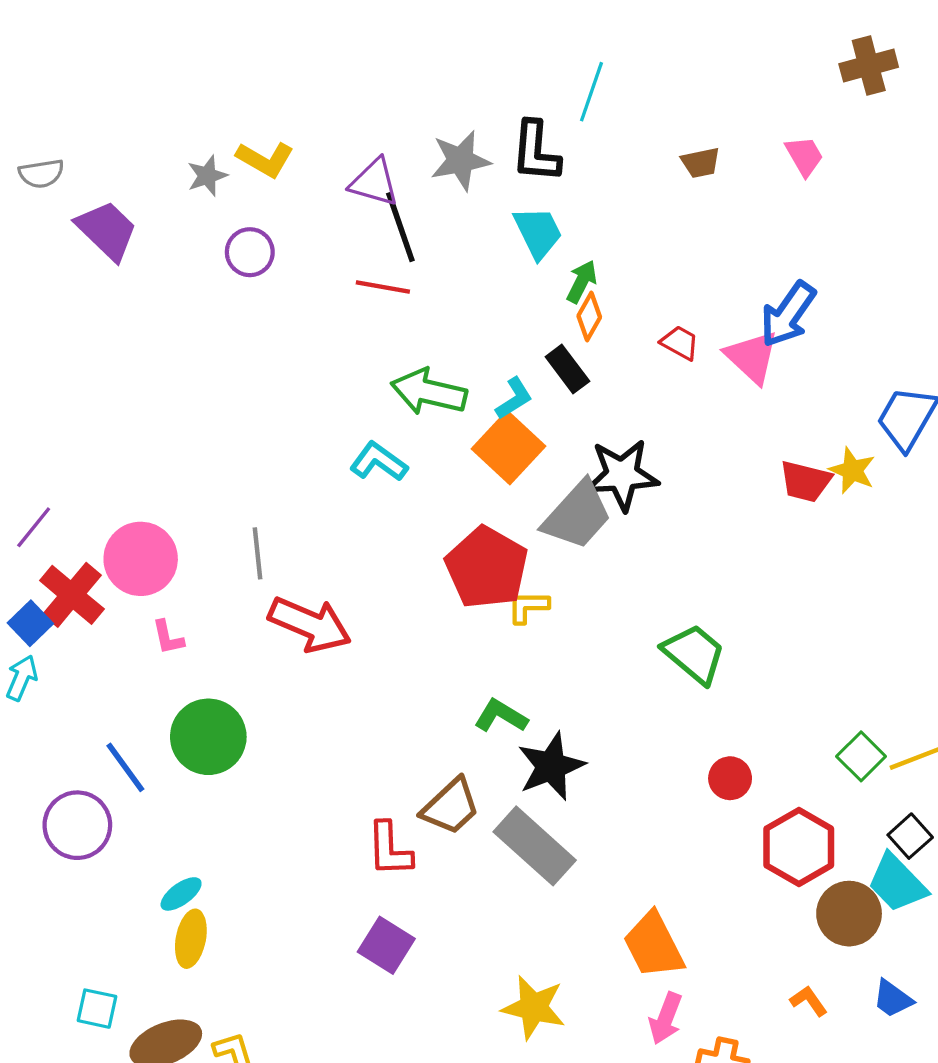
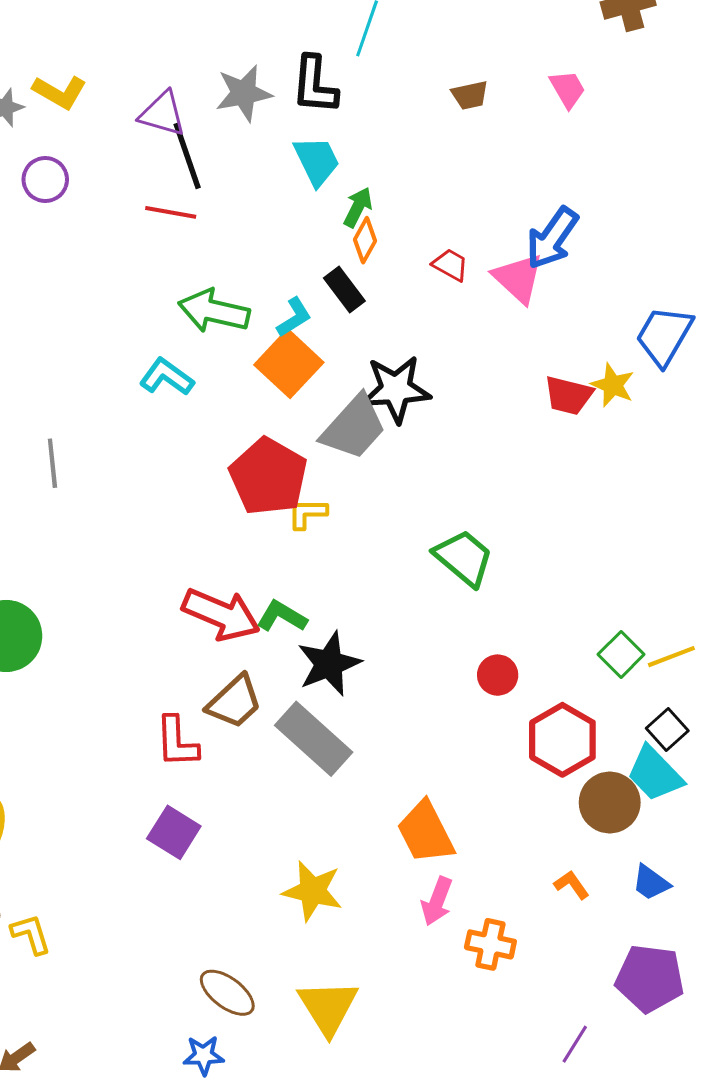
red arrow: (310, 624) -> (221, 614), moved

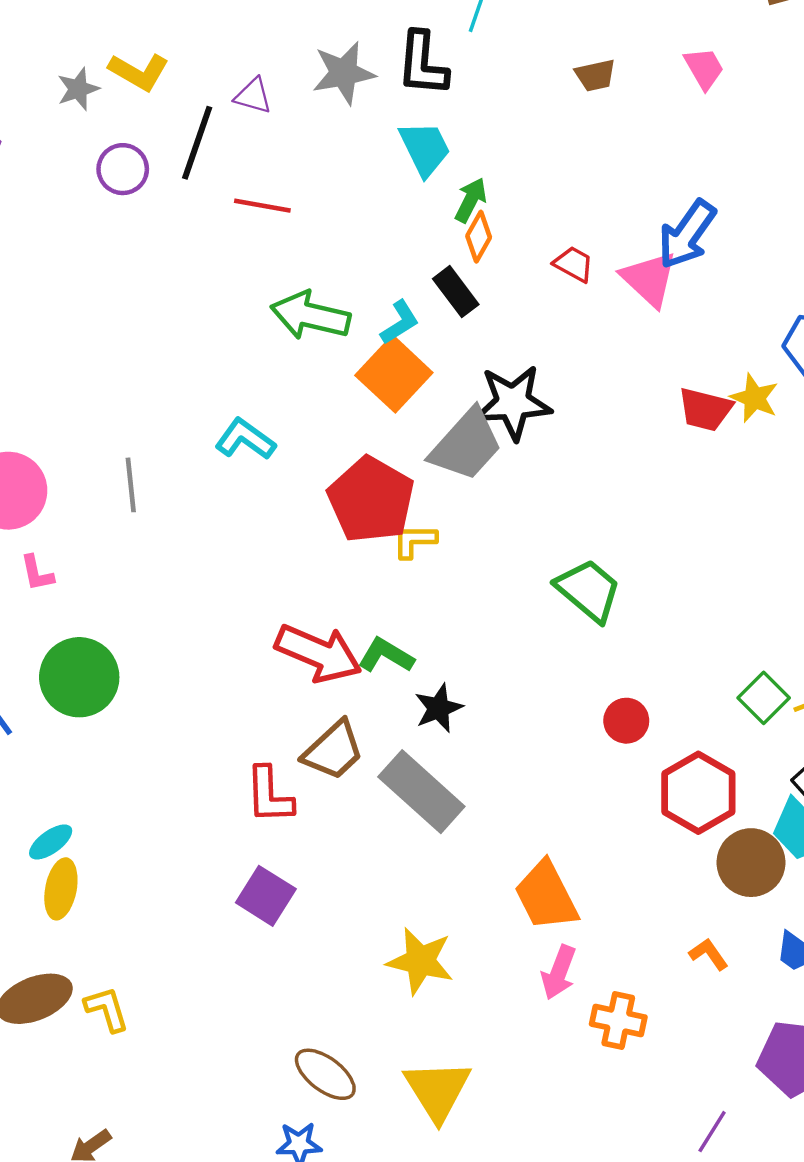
purple triangle: (162, 114) -> (253, 96), size x0.7
black line: (187, 156) -> (197, 143), moved, turned 38
cyan L-shape: (167, 377) -> (245, 439), moved
black star: (329, 664) -> (439, 708), size x0.7

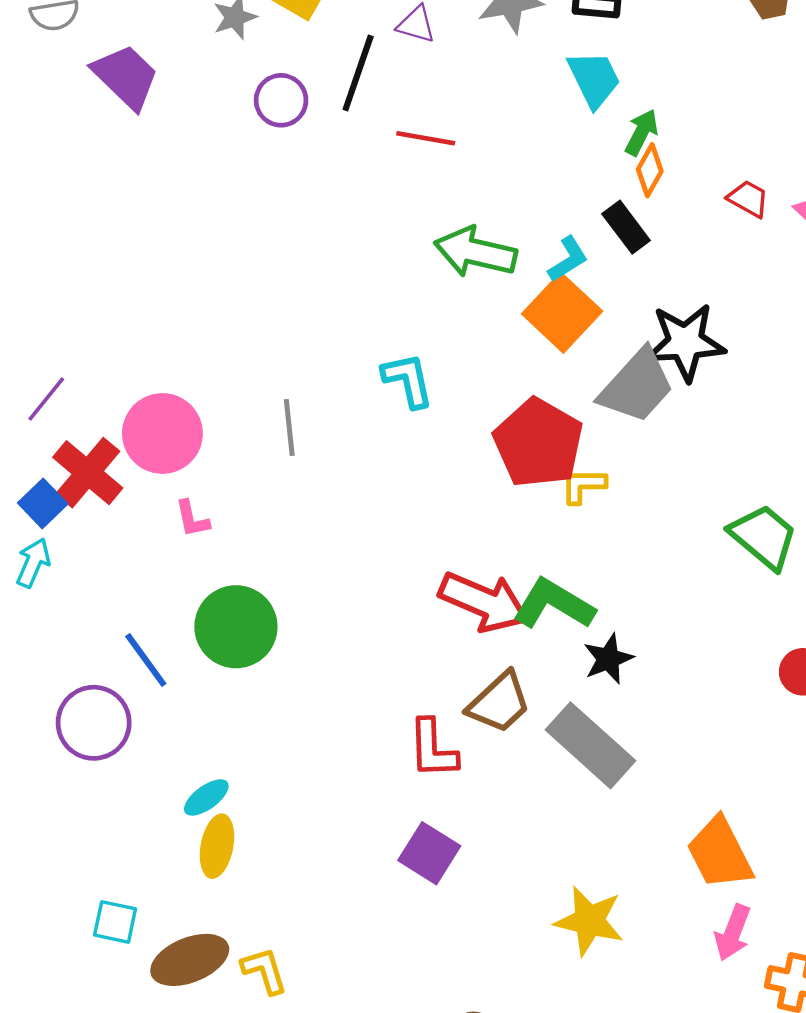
cyan L-shape: (245, 439) -> (408, 380), turned 42
green L-shape: (386, 655) -> (554, 604), size x1.4

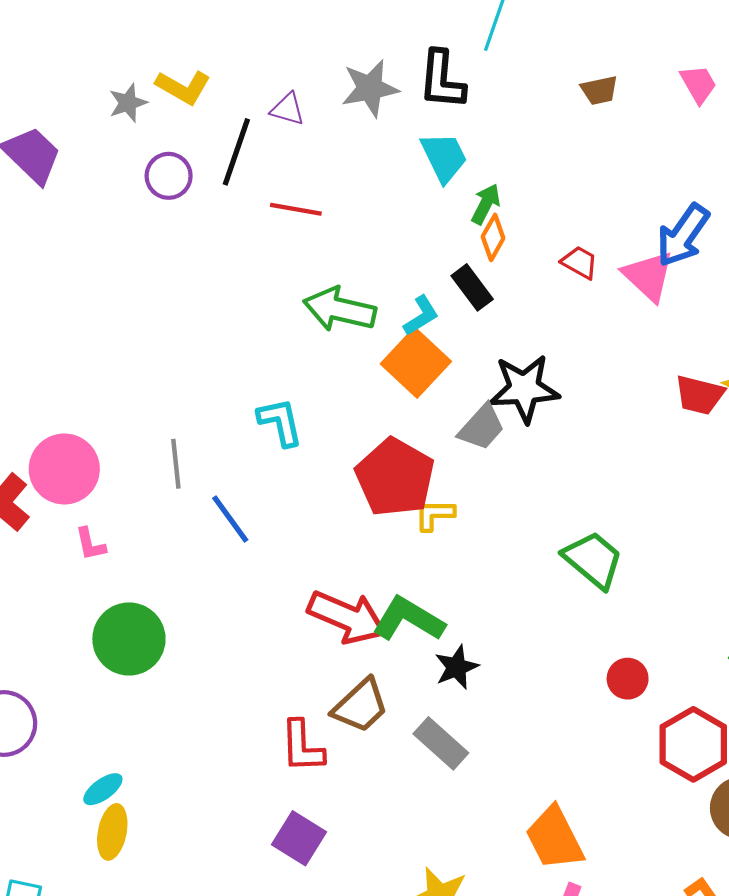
gray trapezoid: (637, 386) -> (482, 427), size x0.7
blue line: (146, 660) -> (230, 519), moved
gray rectangle: (590, 745) -> (441, 743), size x0.7

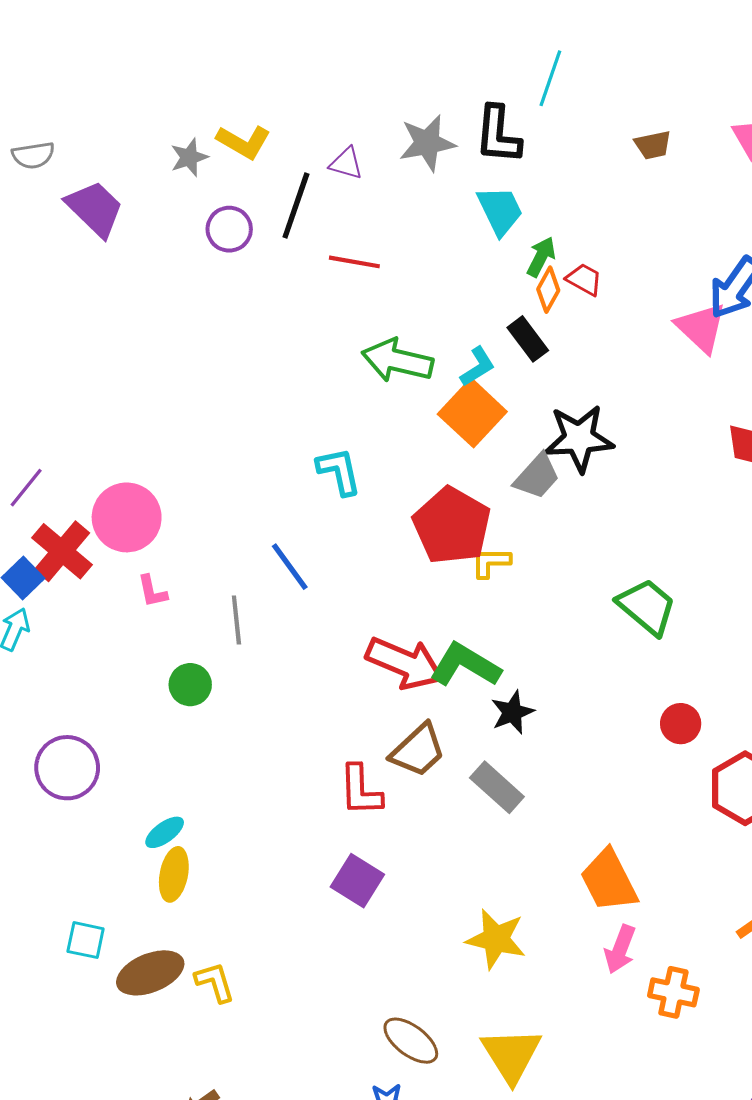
red trapezoid: (580, 262) -> (584, 279), moved
gray line: (176, 464) -> (236, 620), moved
green circle: (129, 639) -> (190, 685), size x0.6

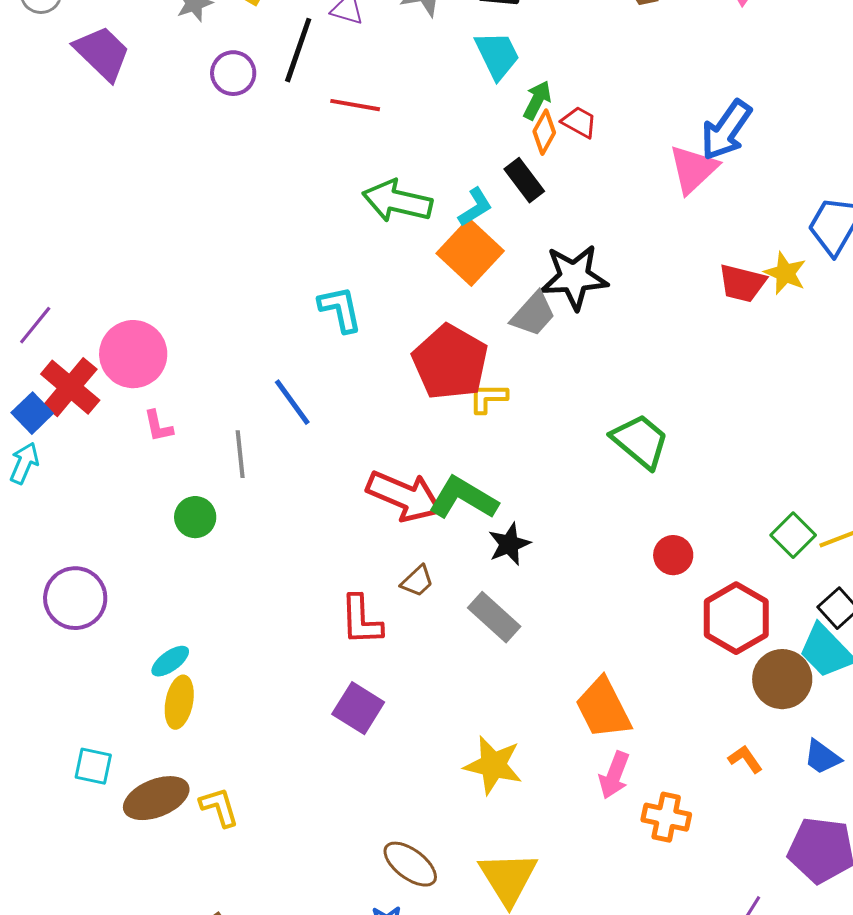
pink triangle: (701, 328) -> (693, 169), turned 34
brown trapezoid: (418, 750) -> (417, 581), size x0.6

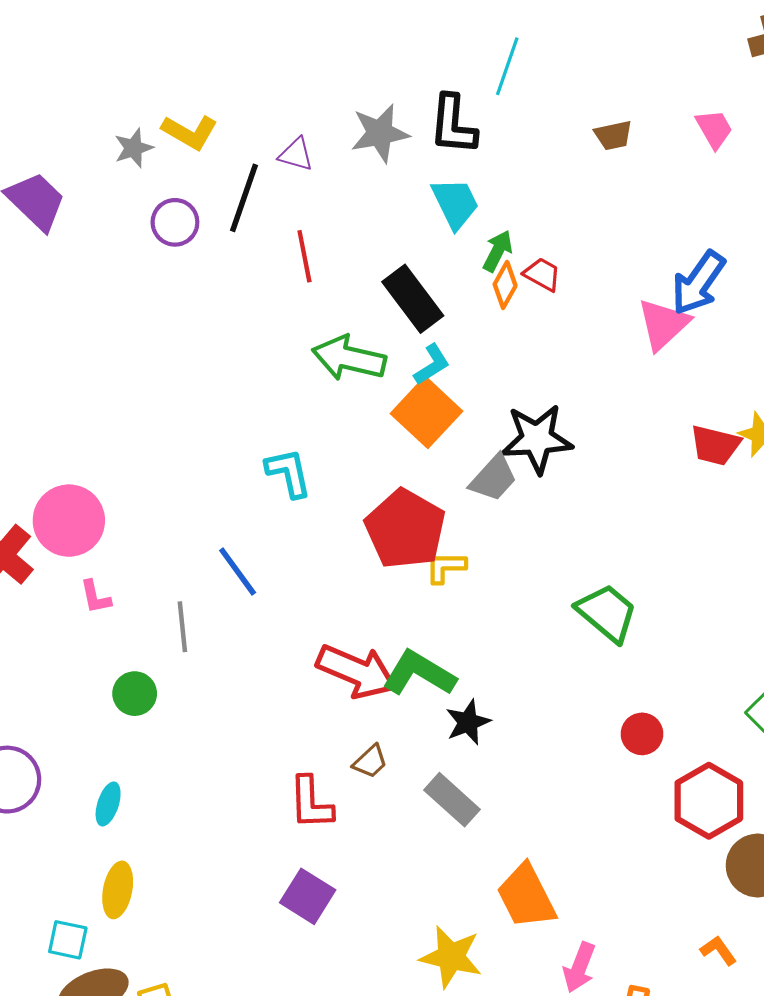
red line: (355, 105) -> (304, 256), turned 69
black rectangle: (524, 180) -> (413, 299), moved, size x1.4
cyan ellipse: (170, 661) -> (108, 804), moved, turned -36
orange trapezoid: (603, 708) -> (526, 896), moved
cyan square: (93, 766) -> (68, 940), moved

